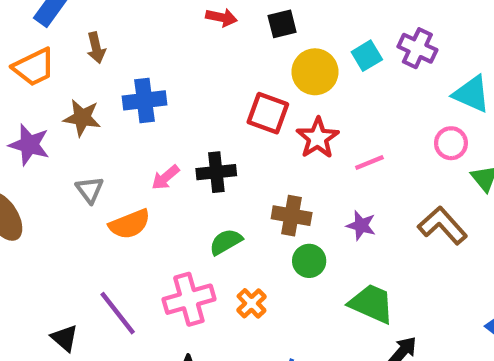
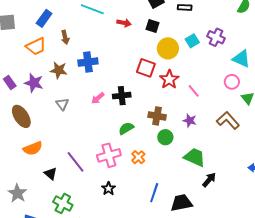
black square: (282, 24) -> (152, 26), turned 32
pink line: (369, 162) -> (194, 91), turned 72
orange semicircle: (130, 224) -> (33, 148), moved

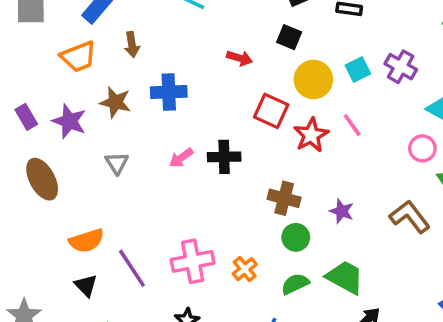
red arrow: (124, 23) -> (240, 58), moved
pink line: (194, 91) -> (352, 125), moved
green semicircle: (126, 128) -> (295, 284), moved
orange semicircle: (33, 148) -> (87, 241), moved

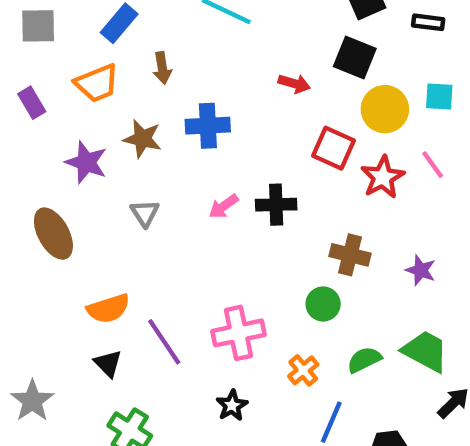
black square: (289, 37) -> (355, 57), size x1.4
cyan square: (358, 69) -> (439, 96), turned 30
purple rectangle: (26, 117) -> (32, 103), moved
green circle: (296, 237) -> (323, 304), moved
orange cross: (245, 269) -> (303, 370), moved

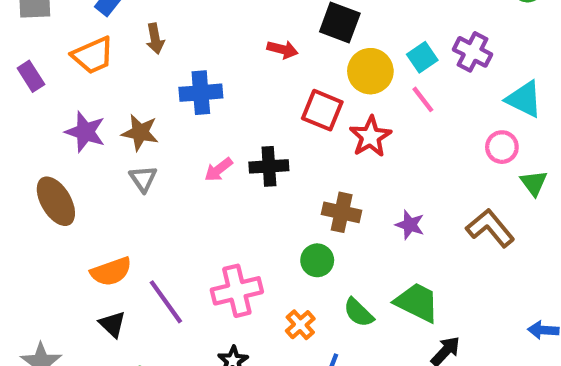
cyan square: (439, 96) -> (422, 57), turned -36
brown star: (143, 139) -> (140, 132), moved
pink line: (433, 165) -> (423, 99), moved
green semicircle: (364, 360) -> (359, 313), turned -108

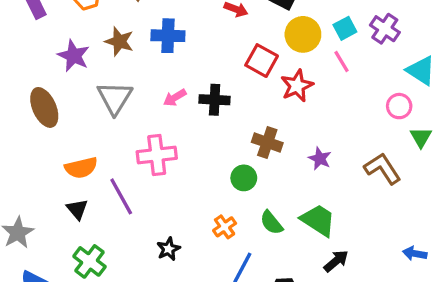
brown star: (140, 132) -> (119, 41), moved
gray triangle: (143, 179) -> (115, 98), size x1.6
pink cross: (237, 291) -> (157, 155), moved

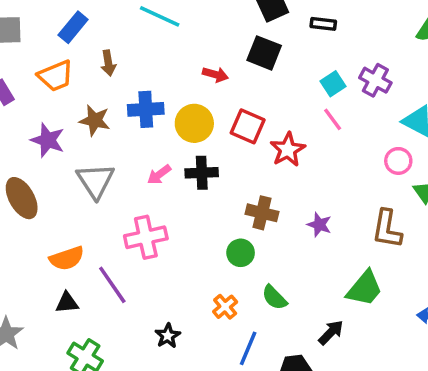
yellow circle: (303, 34) -> (194, 123), moved
brown L-shape: (383, 169) -> (387, 229), turned -132
black triangle: (77, 209) -> (67, 303), turned -50
green trapezoid: (318, 220) -> (365, 288), moved, turned 102
black arrow: (336, 261) -> (331, 332), moved

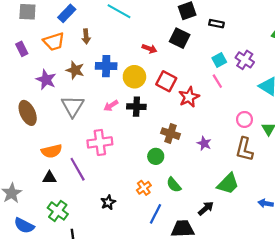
pink circle: (398, 161) -> (244, 119), moved

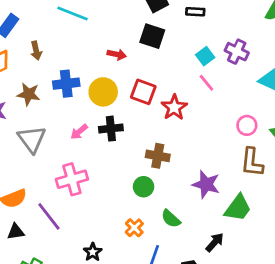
purple star: (204, 143) -> (206, 184), moved, size x1.5

